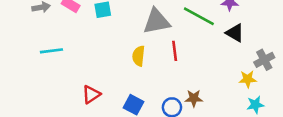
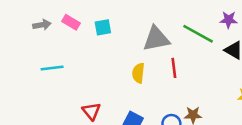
red triangle: (91, 94) -> (91, 111), turned -36

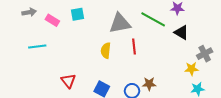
pink rectangle: (71, 22) -> (52, 20), moved

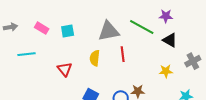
gray arrow: (29, 12) -> (10, 27), moved
cyan square: (78, 14) -> (68, 31), moved
yellow star: (192, 69) -> (166, 71), moved
red triangle: (68, 81) -> (65, 69), moved

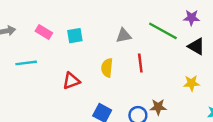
gray triangle: (109, 31) -> (124, 36), size x0.6
red triangle: (65, 69) -> (71, 81), turned 49

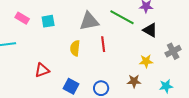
gray triangle: (124, 36) -> (89, 21), size x1.5
red triangle: (71, 81) -> (42, 70), moved
brown star: (158, 107) -> (134, 81), moved

